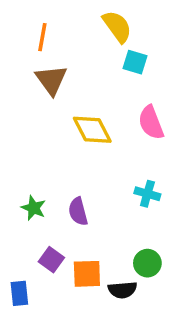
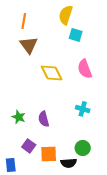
yellow semicircle: (117, 26) -> (66, 15), turned -126

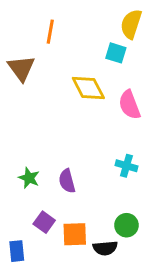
yellow semicircle: (66, 15) -> (131, 24), moved
orange line: (24, 21) -> (50, 32), moved
brown triangle: (29, 45) -> (21, 68), moved
yellow diamond: (52, 73) -> (88, 88), moved

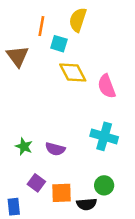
yellow semicircle: (131, 24) -> (78, 20), moved
cyan square: (116, 53) -> (59, 44), moved
cyan cross: (126, 166) -> (104, 136), size x1.5
purple semicircle: (67, 181) -> (55, 149), turned -60

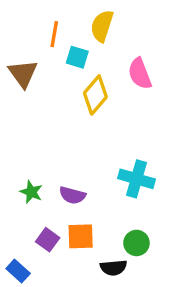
yellow diamond: (73, 72) -> (95, 95), turned 68
pink semicircle: (107, 86) -> (140, 74), moved
orange square: (61, 193) -> (81, 236), moved
blue rectangle: (14, 207) -> (18, 271), turned -42

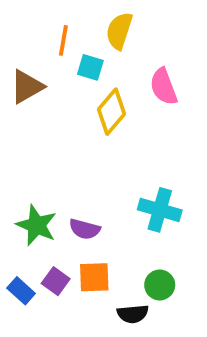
brown triangle: (23, 74) -> (27, 87), turned 36
green star: (31, 192) -> (36, 225), size x1.5
blue rectangle: (18, 271) -> (21, 291), moved

